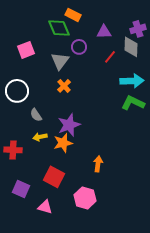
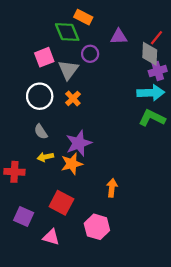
purple cross: (138, 29) -> (158, 71), moved
pink square: (26, 50) -> (44, 57), moved
red line: (110, 57) -> (157, 38), moved
white circle: (17, 91) -> (40, 96), moved

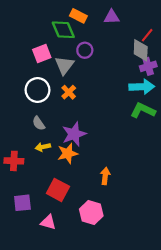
purple triangle: (119, 37) -> (112, 17), moved
purple square: (24, 217) -> (22, 203), turned -30

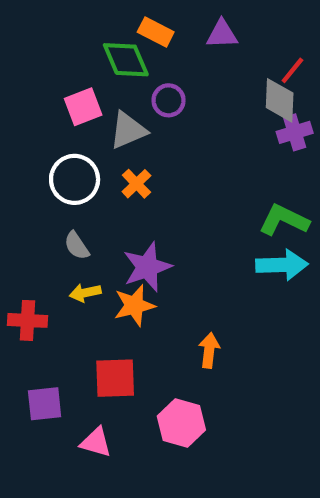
gray triangle: (64, 65) -> (128, 130), turned 30
cyan arrow: (142, 87) -> (282, 265), moved
red square: (58, 190) -> (115, 378), turned -30

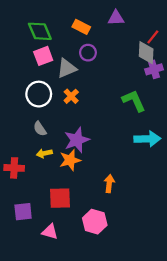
orange rectangle: (156, 32) -> (81, 27), moved
green diamond: (126, 60) -> (40, 31), moved
green L-shape: (284, 220) -> (134, 101), moved, turned 40

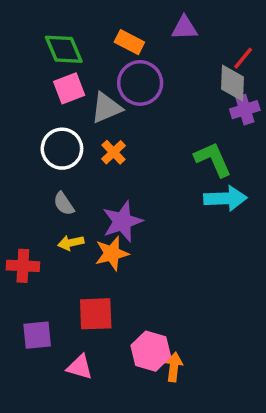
purple circle: (88, 53) -> (140, 83), size x1.6
cyan arrow: (147, 139) -> (225, 198), moved
orange arrow: (109, 184) -> (174, 367), moved

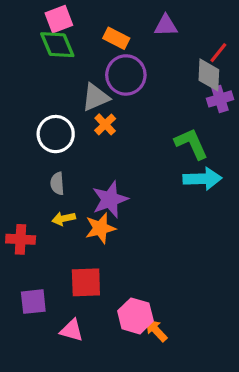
pink square: (69, 88) -> (59, 19), moved
orange cross: (113, 152) -> (105, 124), moved
gray semicircle: (64, 204) -> (57, 183), turned 30
orange arrow: (174, 367) -> (156, 330), turned -50

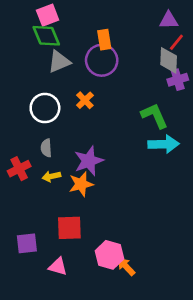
purple triangle: (166, 26) -> (169, 20), moved
orange rectangle: (116, 38) -> (104, 40), moved, turned 54
gray triangle: (96, 97) -> (59, 62), moved
red cross: (21, 239) -> (19, 169), moved, turned -30

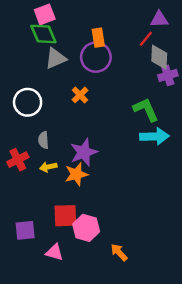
red line: (176, 42) -> (146, 39), moved
white circle: (45, 108) -> (28, 102), moved
pink hexagon: (109, 255) -> (86, 228), moved

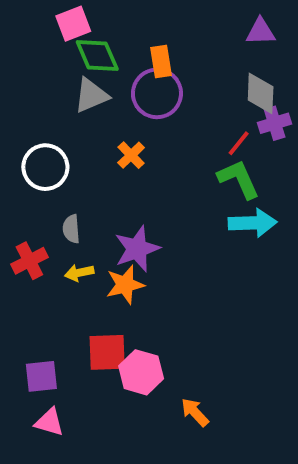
green diamond: (43, 34) -> (97, 56), moved
red line: (146, 39) -> (239, 143), moved
pink triangle: (54, 252) -> (49, 422), moved

